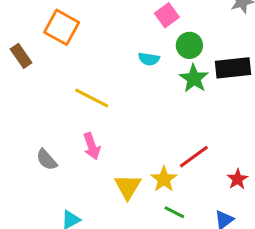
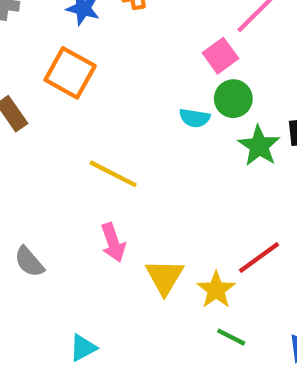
green circle: (189, 45) -> (233, 99), moved
gray semicircle: (47, 160) -> (29, 262), moved
yellow triangle: (128, 187) -> (165, 277), moved

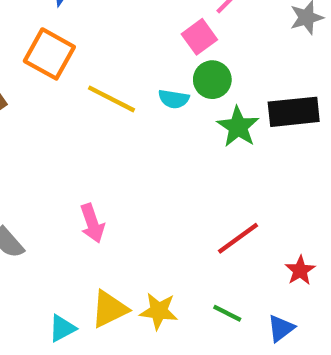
yellow line: (113, 174) -> (112, 99), moved
yellow triangle: (165, 277) -> (109, 309), moved, turned 33
yellow star: (216, 290) -> (159, 311), moved, turned -30
green line: (231, 337) -> (227, 313), moved

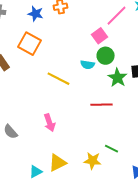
yellow line: (112, 99) -> (59, 79), moved
red line: (238, 238) -> (102, 105), moved, turned 35
yellow star: (159, 311) -> (93, 161), moved
green line: (227, 313) -> (112, 149), moved

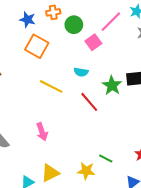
orange square: (30, 44) -> (37, 46), moved
green circle: (106, 56) -> (74, 25), moved
red line: (102, 105) -> (89, 102), moved, turned 50

